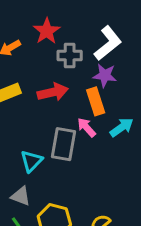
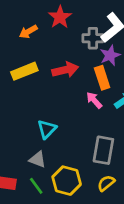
gray cross: (70, 56) -> (93, 38), moved
purple star: (105, 75) -> (110, 55), turned -30
gray rectangle: (64, 144) -> (103, 150), moved

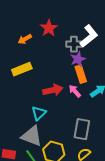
purple star: (110, 55) -> (78, 59), moved
red arrow: (65, 70) -> (53, 90), moved
gray triangle: (38, 159) -> (32, 136), size x1.6

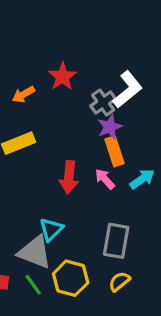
gray cross: (74, 44) -> (103, 102), turned -35
red arrow: (53, 90) -> (69, 177), turned 108
cyan triangle: (39, 113) -> (51, 229), moved

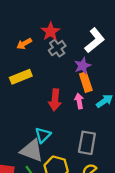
gray cross: (103, 102) -> (57, 48), moved
pink arrow: (105, 179) -> (79, 101), turned 32

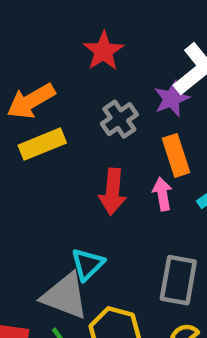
orange arrow: (24, 44) -> (31, 101), moved, size x1.5
gray cross: (57, 48) -> (119, 119), moved
purple star: (83, 66) -> (172, 99), moved

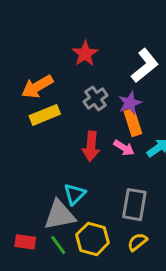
purple star: (172, 99) -> (130, 103), moved
pink arrow: (162, 194) -> (124, 148), turned 132
gray triangle: (65, 296) -> (60, 215), turned -32

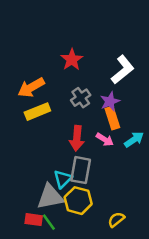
gray rectangle: (134, 205) -> (81, 170), moved
yellow hexagon: (93, 239) -> (78, 201), moved
red rectangle: (25, 242) -> (34, 220), moved

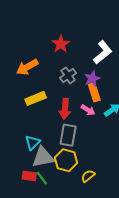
yellow rectangle: (37, 112) -> (36, 98), moved
cyan triangle: (63, 179) -> (32, 142), moved
yellow semicircle: (116, 220) -> (88, 176), moved

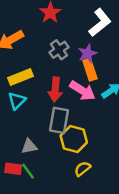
pink arrow: (88, 110) -> (82, 91), size x1.5
cyan triangle: (32, 142) -> (17, 101), moved
gray triangle: (43, 157) -> (29, 146), size x0.6
yellow hexagon: (66, 160) -> (74, 139), moved

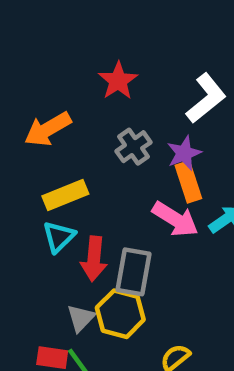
red arrow: (55, 89) -> (94, 259), moved
yellow hexagon: (74, 139) -> (120, 314), moved
gray triangle: (29, 146) -> (81, 318), turned -35

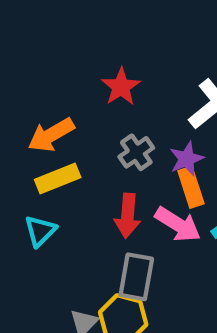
yellow rectangle: (65, 195) -> (58, 179), moved
cyan triangle: (59, 237) -> (40, 231), moved
red arrow: (94, 259) -> (128, 216), moved

